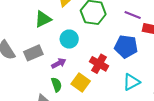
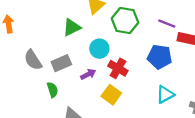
red cross: (99, 64) -> (118, 68), moved
green semicircle: (56, 85) -> (52, 90), moved

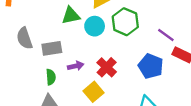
cyan circle: (99, 49) -> (95, 26), moved
green semicircle: (52, 90) -> (51, 77), moved

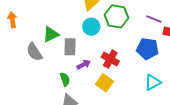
green triangle: (71, 15) -> (51, 34), moved
gray rectangle: (52, 48) -> (70, 47), moved, turned -66

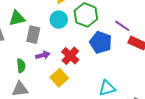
blue pentagon: (148, 49) -> (101, 42), moved

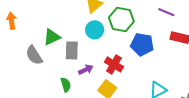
purple line: (122, 26) -> (166, 12), moved

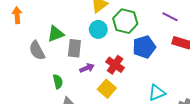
blue pentagon: (142, 44) -> (144, 47), turned -30
green semicircle: (66, 85) -> (58, 82), moved

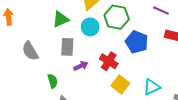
green triangle: (56, 34) -> (61, 19), moved
blue pentagon: (144, 47) -> (137, 42), turned -30
yellow square: (107, 89) -> (120, 84), moved

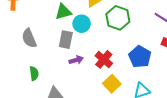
cyan circle: (90, 27) -> (82, 24), moved
blue pentagon: (137, 42) -> (140, 57), moved
green semicircle: (53, 81) -> (34, 73), moved

